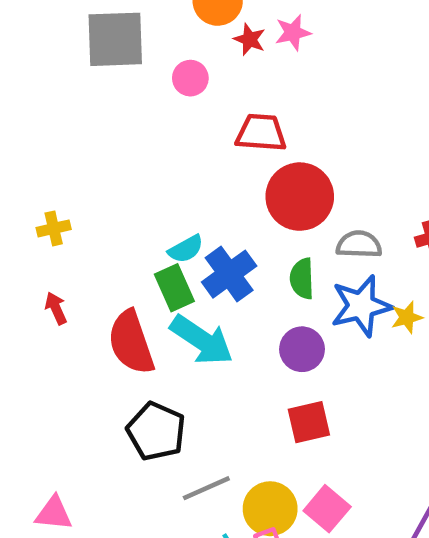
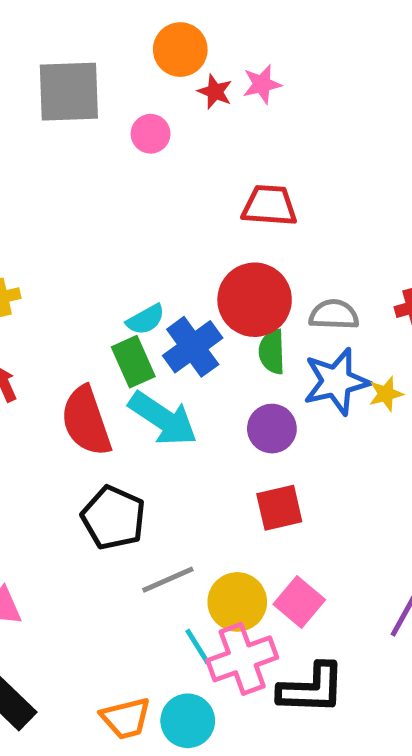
red trapezoid: (261, 133) -> (269, 206), moved
red circle: (300, 197) -> (255, 300), moved

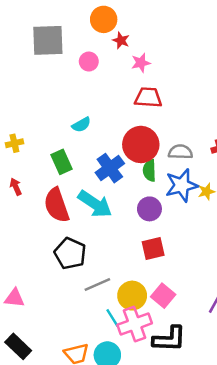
pink star: (262, 84) -> (141, 63), moved
cyan semicircle: (146, 320) -> (81, 125), moved
green rectangle: (133, 362) -> (62, 162), moved

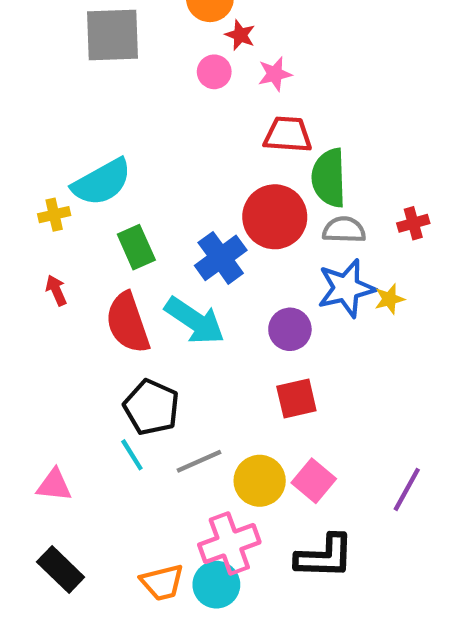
pink circle: (89, 62) -> (214, 72), moved
cyan semicircle: (81, 125) -> (102, 182), moved, size x1.8
green semicircle: (149, 170) -> (329, 178), moved, size x1.5
cyan line: (112, 318) -> (132, 455), moved
pink cross: (135, 324) -> (229, 544), moved

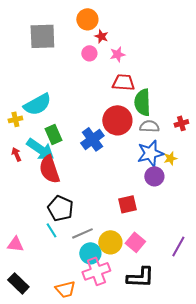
cyan arrow: (195, 321) -> (40, 149), moved
purple circle: (290, 329) -> (154, 176), moved
cyan circle: (216, 585) -> (90, 253), moved

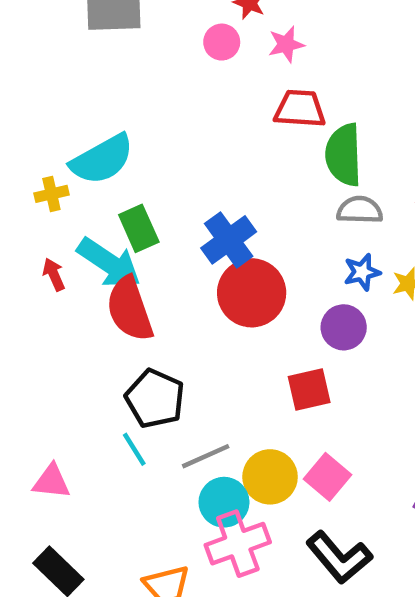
red circle: (117, 120) -> (252, 293), moved
blue star: (150, 153) -> (362, 272), size x0.6
purple circle: (154, 176) -> (344, 327), moved
black L-shape: (140, 277) -> (339, 557), turned 48

